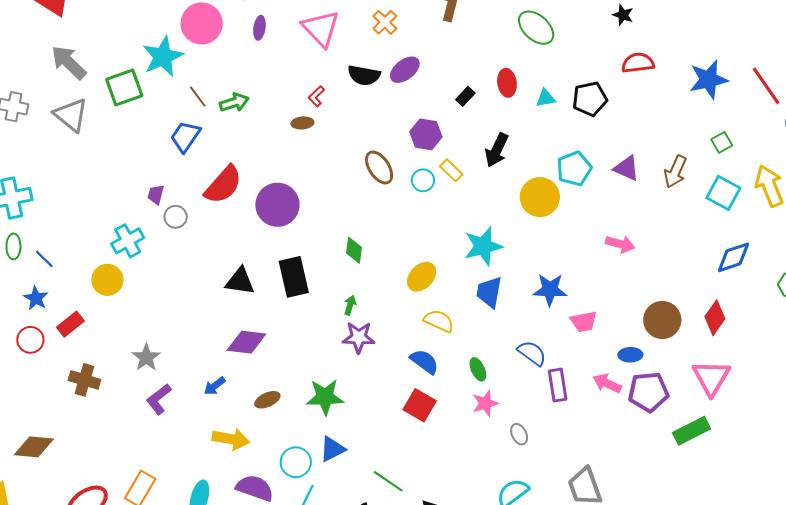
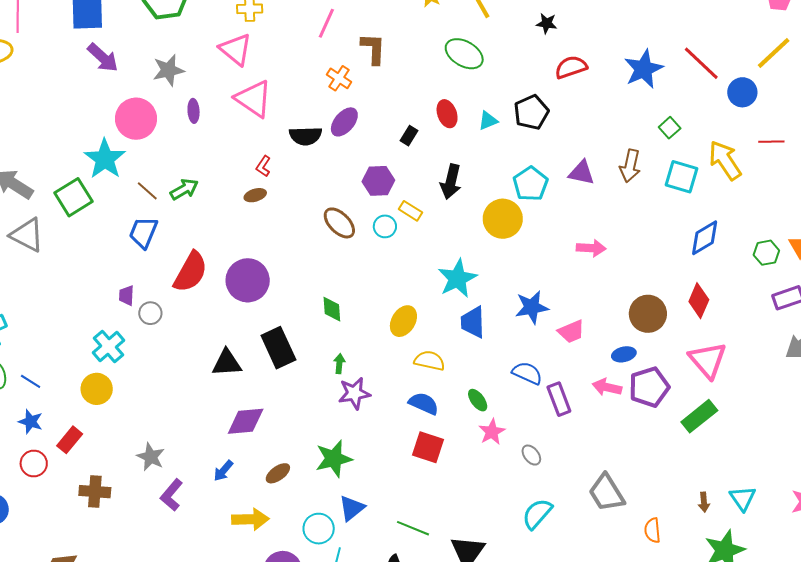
orange cross: (385, 22) -> (339, 78), moved

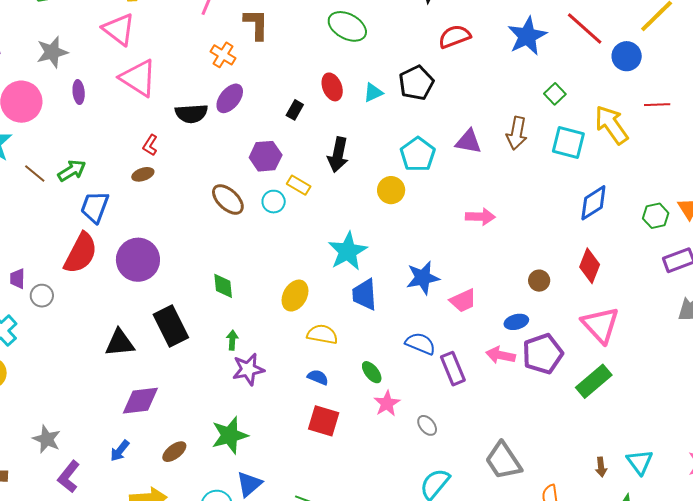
yellow circle: (503, 219) -> (391, 190), size x0.7
blue trapezoid: (143, 232) -> (95, 207), moved
brown circle: (648, 314) -> (539, 281), size x0.6
blue semicircle: (424, 403) -> (318, 377), size x0.7

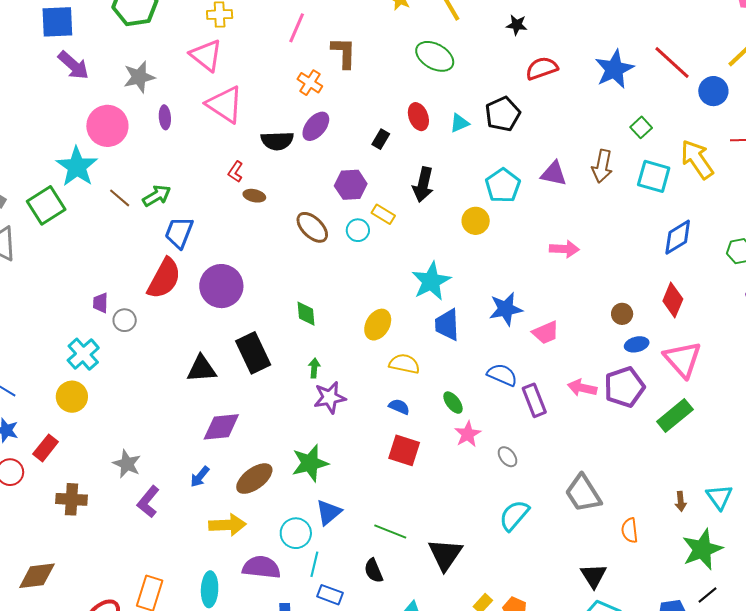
brown ellipse: (143, 174) -> (254, 196), moved, turned 30
blue ellipse: (516, 322) -> (637, 344), moved
brown ellipse: (174, 452) -> (254, 479), size x1.5

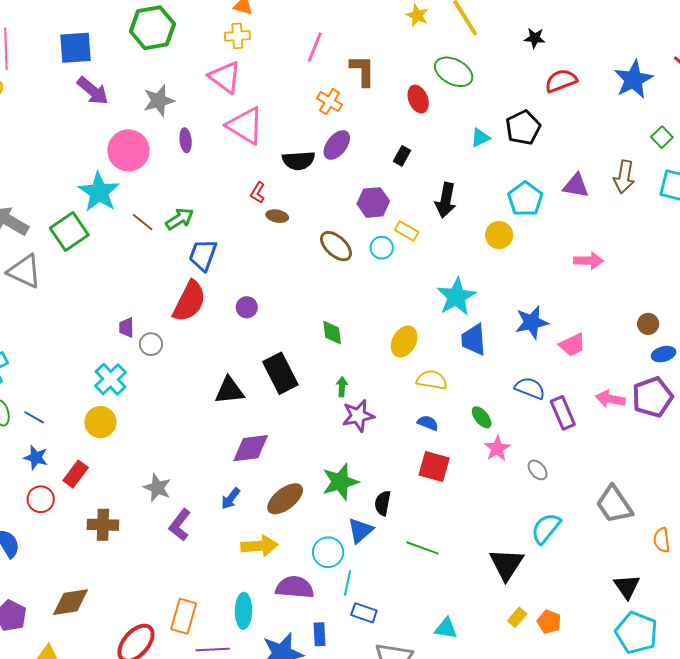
red ellipse: (418, 117) -> (418, 99), moved
purple circle: (221, 286) -> (247, 307), size x0.5
black triangle: (445, 554) -> (507, 564), moved
black semicircle: (374, 571) -> (383, 503), moved, turned 35

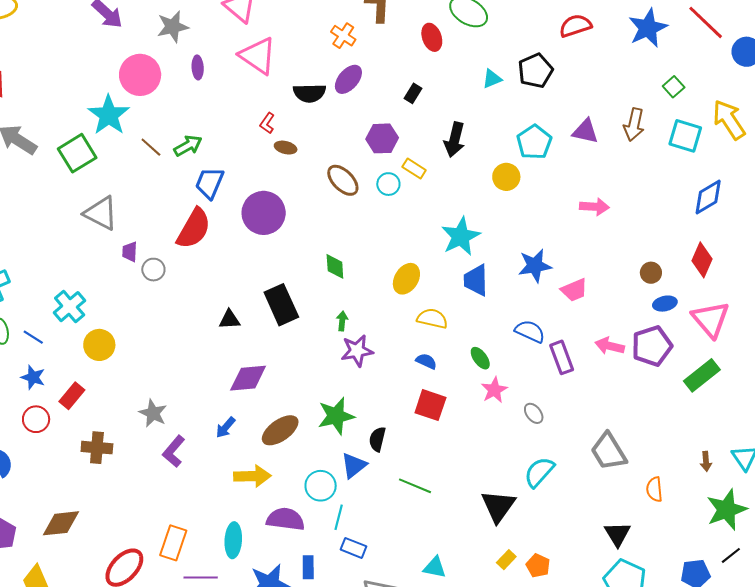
gray triangle: (24, 271) -> (101, 213), moved
purple circle: (247, 307) -> (264, 213), moved, size x2.0
cyan cross: (111, 379) -> (70, 307), moved
black triangle: (229, 391) -> (229, 320), size x0.7

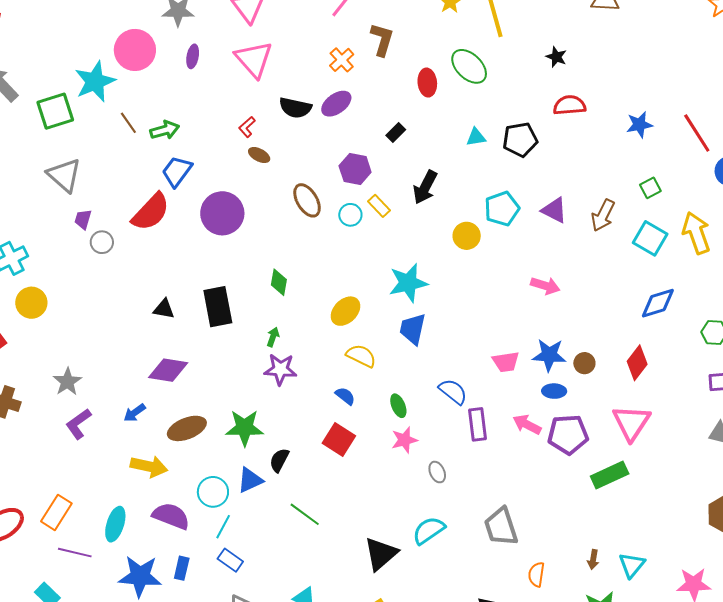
blue star: (648, 28) -> (639, 125), size x0.7
blue star: (535, 266) -> (549, 355), moved
blue ellipse: (665, 304) -> (554, 391), moved

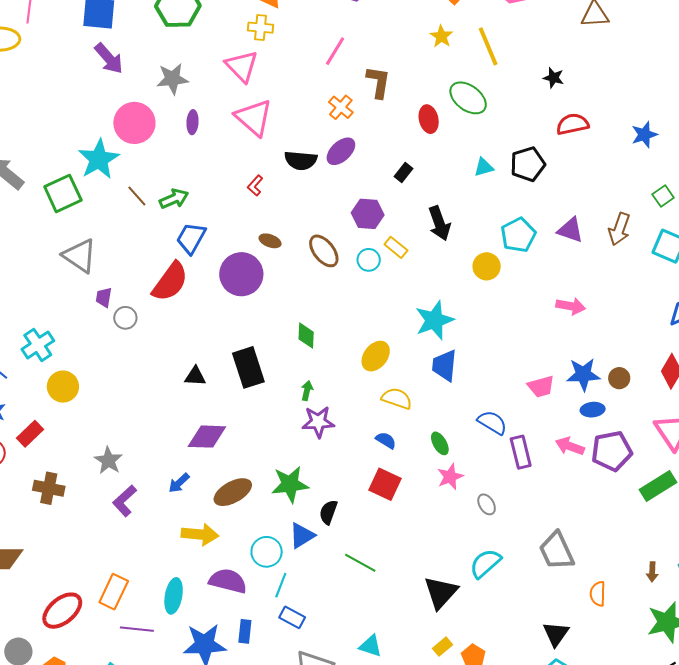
brown ellipse: (259, 155) -> (270, 241), moved
black arrow: (425, 187) -> (439, 223), turned -40

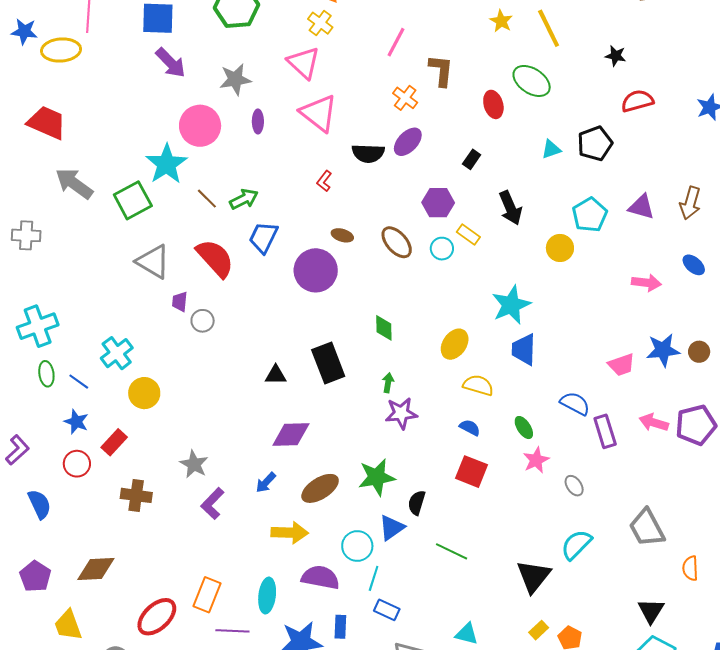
yellow cross: (260, 28) -> (320, 23), turned 35
red semicircle: (170, 282) -> (215, 258), moved, turned -75
blue ellipse: (593, 410) -> (694, 265), moved, turned 50

